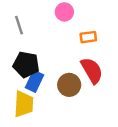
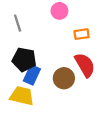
yellow trapezoid: (24, 104) -> (22, 96), turned -80

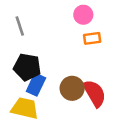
pink circle: (59, 11) -> (83, 15), moved
red semicircle: (85, 65) -> (95, 93), moved

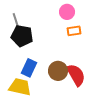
black pentagon: (27, 67) -> (22, 36), moved

